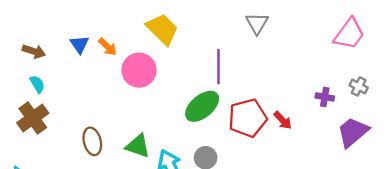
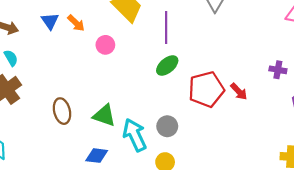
purple line: (218, 67) -> (166, 28), moved
pink circle: (139, 70) -> (105, 45), size x0.6
green ellipse: (202, 106) -> (167, 65), moved, size x0.7

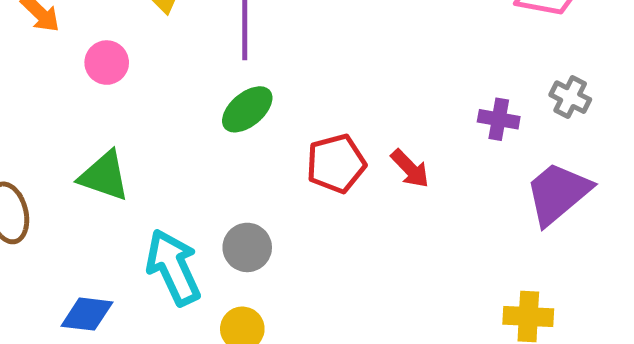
red pentagon: (206, 89) -> (336, 164), size x0.7
green triangle: (104, 115) -> (104, 176), moved

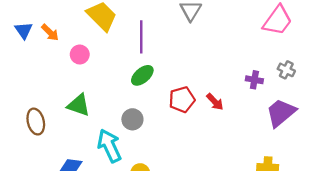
gray circle: (247, 247) -> (132, 119), moved

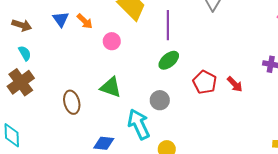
red pentagon: (182, 100) -> (205, 82), turned -30

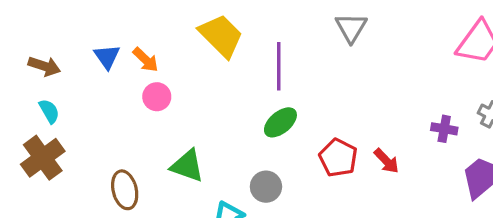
pink circle: (112, 41) -> (157, 97), moved

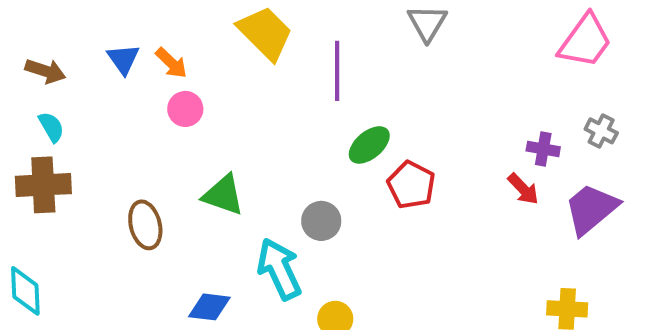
green ellipse: (280, 122) -> (369, 145), moved
brown cross: (43, 158) -> (43, 185), turned 33
red arrow: (386, 161) -> (523, 189), moved

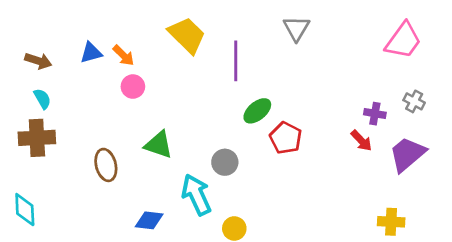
blue triangle: (123, 59) -> (91, 53), turned 50

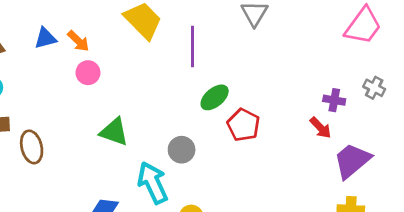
purple trapezoid: (407, 154) -> (352, 161), moved
brown ellipse: (106, 165) -> (32, 147), moved

